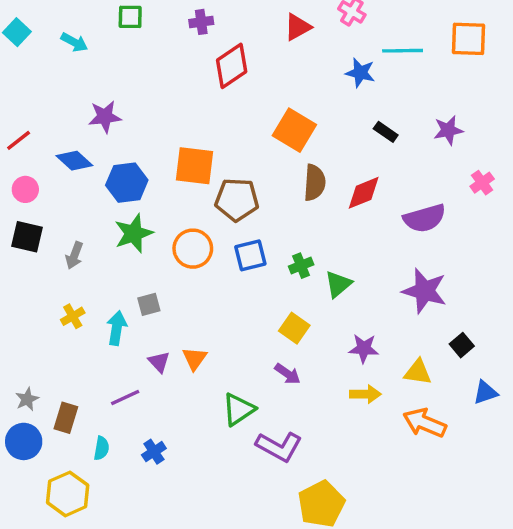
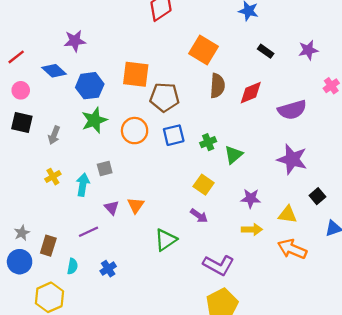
purple L-shape: (279, 447) -> (219, 265), moved

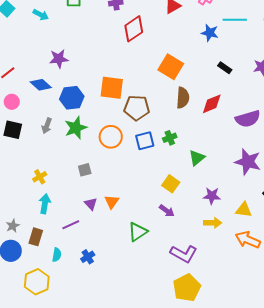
gray arrow: (54, 135) -> (47, 126), moved
green cross: (208, 142) -> (170, 138), moved
cyan arrow: (83, 185) -> (45, 204), moved

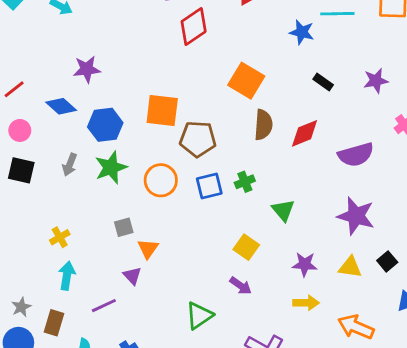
green triangle: (197, 158) -> (283, 210), turned -30
orange triangle: (112, 202) -> (148, 249), moved
yellow triangle: (244, 210) -> (350, 267), moved

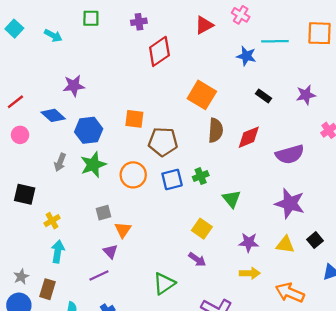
orange square: (162, 111) -> (134, 119), size x0.7
black square: (21, 170) -> (25, 194), moved
purple line: (104, 306) -> (99, 275), moved

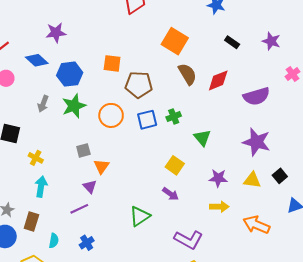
purple star: (306, 95) -> (271, 41), turned 30
brown semicircle: (216, 130) -> (187, 74), turned -35
yellow cross: (52, 221) -> (36, 158), turned -32

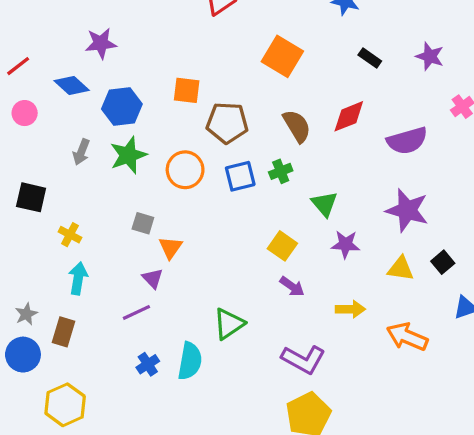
brown semicircle: (187, 74) -> (297, 126), moved
gray square: (83, 150) -> (143, 223), turned 32
purple star: (218, 178) -> (346, 244), moved
purple arrow: (170, 194) -> (292, 286), moved
cyan semicircle: (54, 241) -> (190, 361), moved, size x1.6

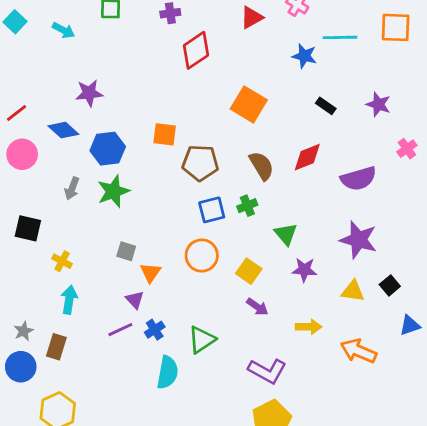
pink circle: (25, 113) -> (22, 154), size x1.4
orange circle: (185, 170) -> (202, 256), moved
blue cross: (148, 364) -> (155, 330), moved

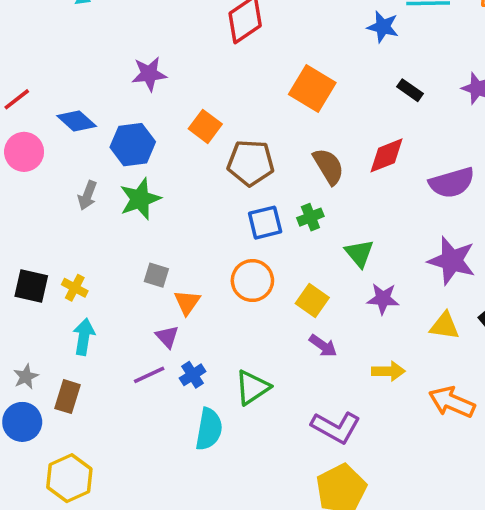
purple star: (89, 93) -> (149, 74), moved
orange square: (165, 134) -> (205, 126), turned 30
black square: (28, 228) -> (31, 286), moved

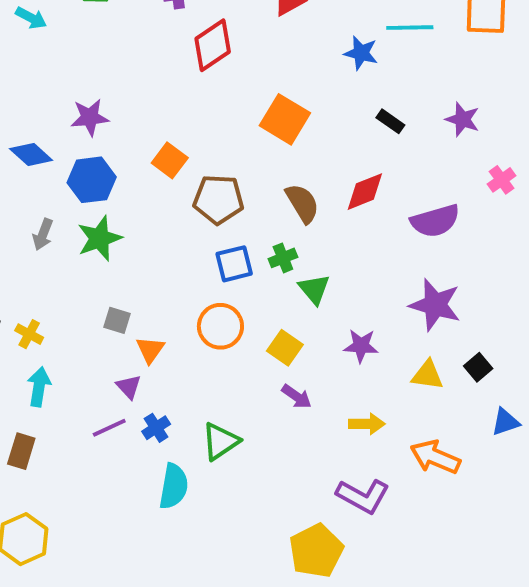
purple star: (149, 74) -> (90, 117), moved
green triangle: (359, 253) -> (314, 289), moved
purple L-shape: (336, 427) -> (363, 496), moved

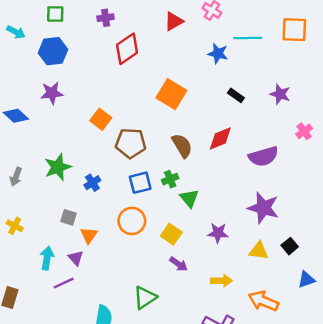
blue hexagon: (92, 180) -> (53, 51), moved
gray arrow: (43, 235) -> (16, 177), moved
cyan arrow: (39, 387) -> (47, 258), moved
blue cross: (156, 428) -> (92, 183), moved
green triangle: (220, 441) -> (145, 297), moved

